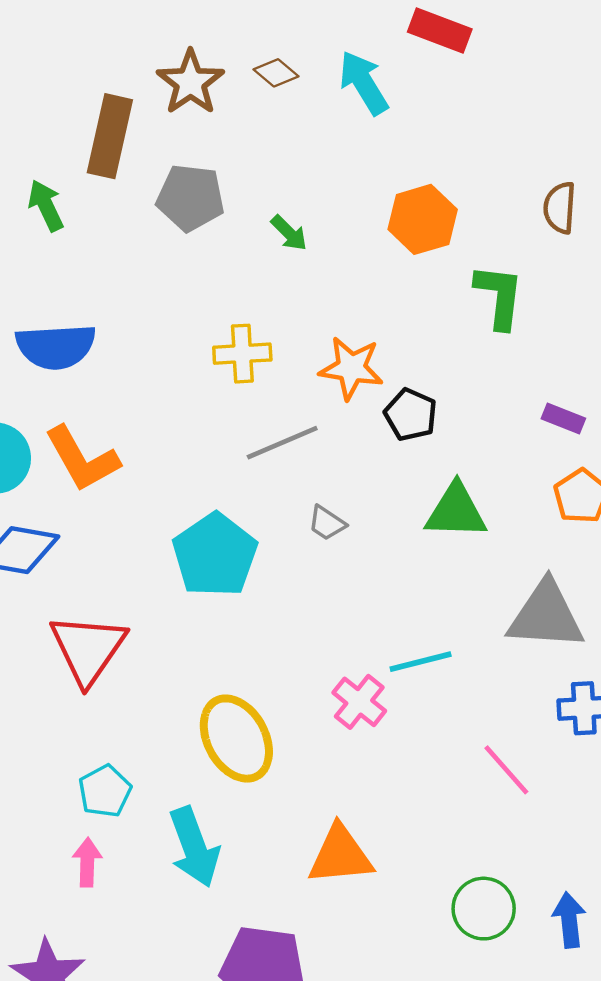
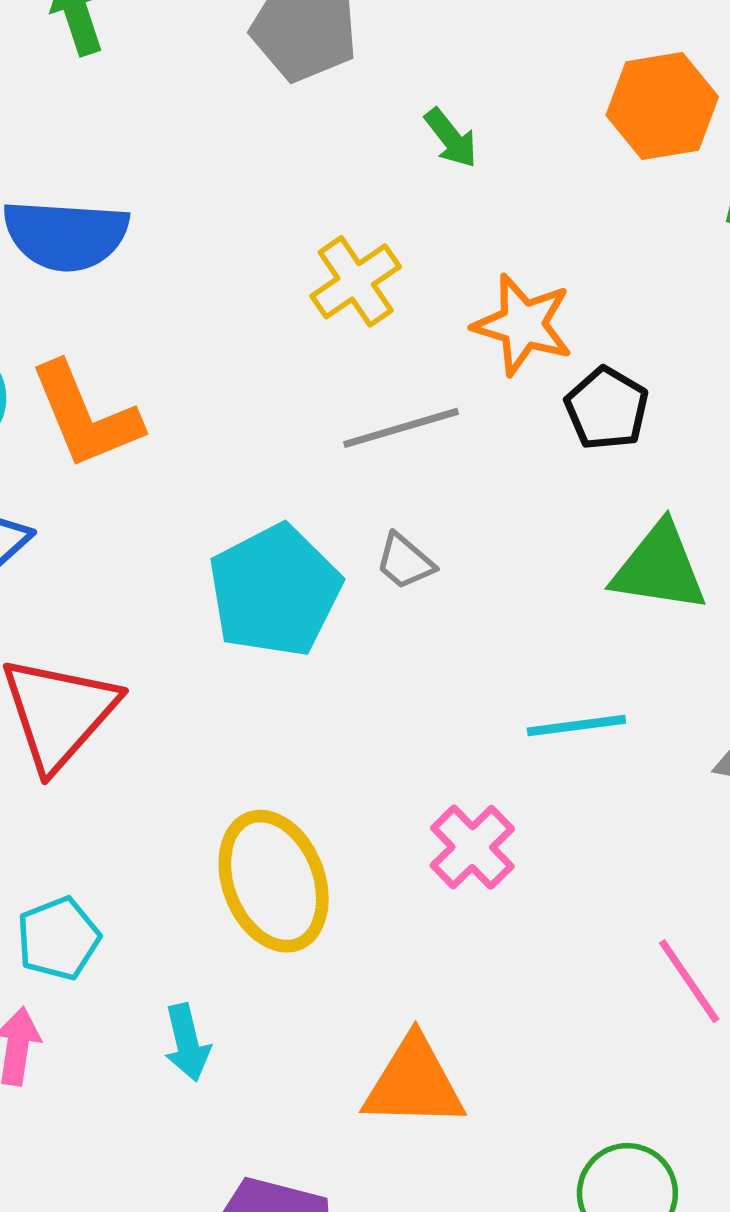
green arrow: (289, 233) -> (451, 138), moved
yellow cross: (242, 354) -> (356, 281), turned -38
gray trapezoid: (327, 523) -> (405, 561), moved
cyan line: (421, 662) -> (576, 726), moved
cyan arrow: (194, 847) -> (187, 1043), size x0.6

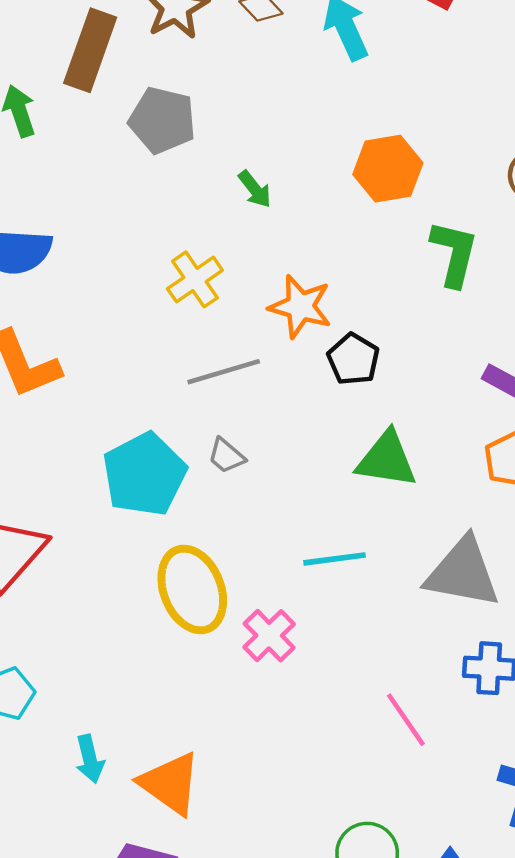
yellow ellipse: (274, 881) -> (192, 589), moved
orange triangle: (414, 1083) -> (170, 784), moved, turned 34

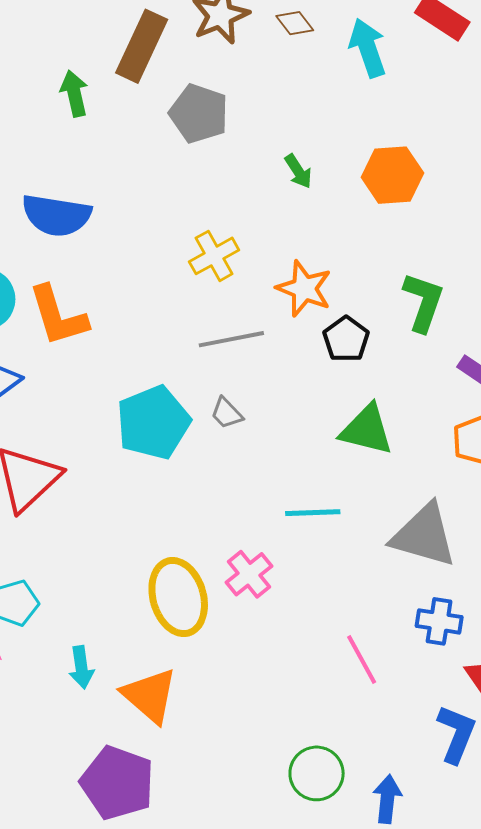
green arrow: (255, 189) -> (298, 171), moved
green L-shape: (454, 253) -> (423, 302), moved
yellow ellipse: (192, 589) -> (178, 597), moved

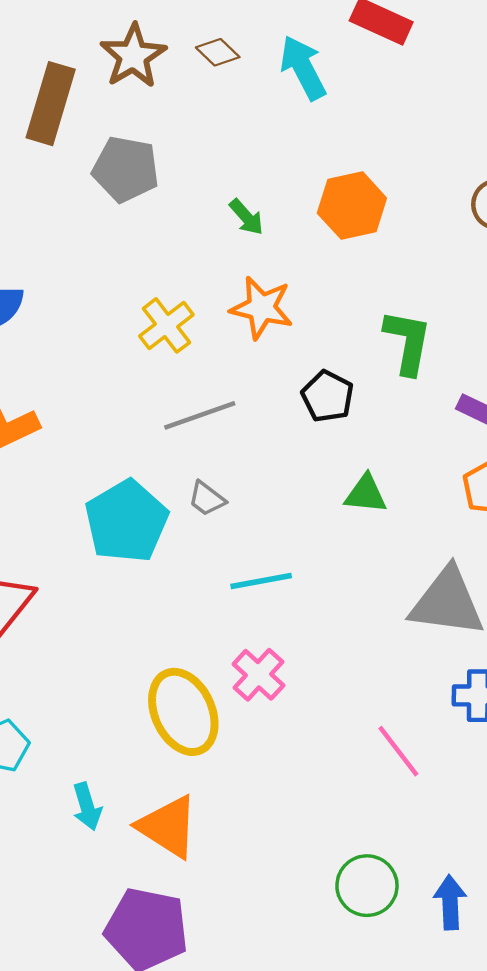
orange star: (304, 289) -> (262, 308), moved
green triangle: (367, 430) -> (366, 494), size x0.7
cyan line: (313, 513) -> (261, 581), moved

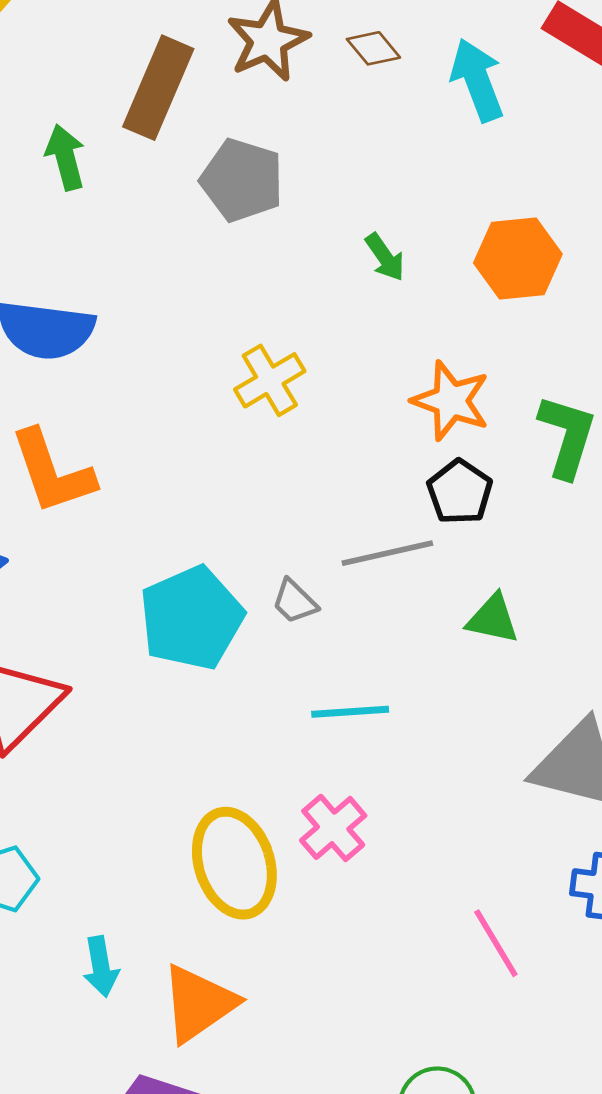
orange star: (262, 308) -> (451, 401), moved
gray line: (200, 415) -> (387, 553), moved
orange triangle: (168, 827) -> (199, 1003), turned 46

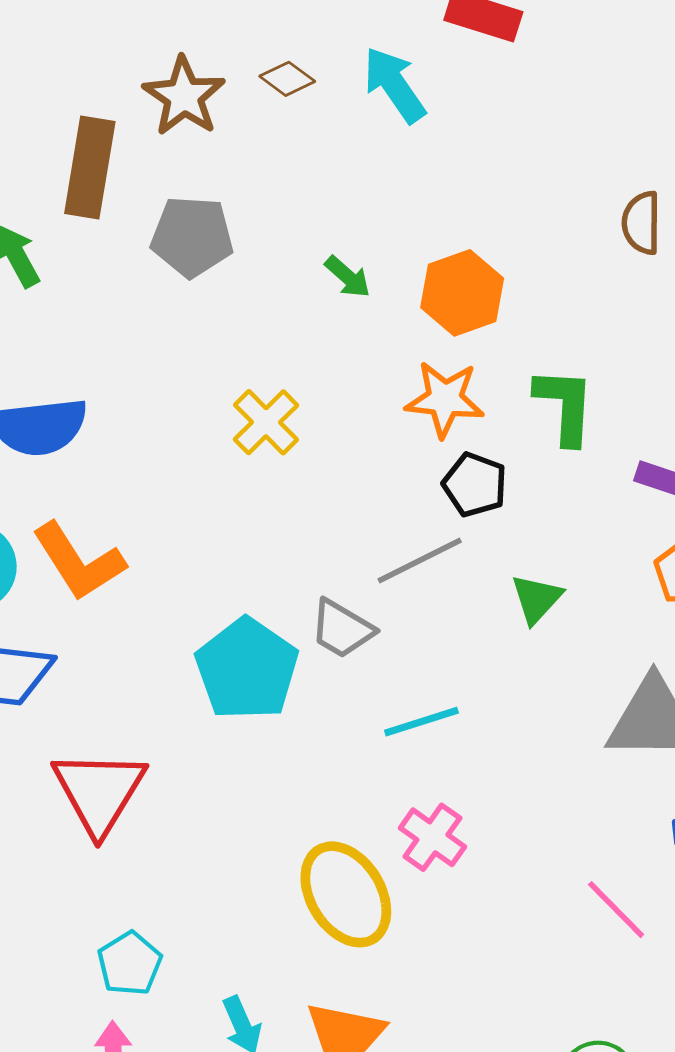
orange hexagon: (518, 258) -> (462, 293), moved
gray trapezoid: (295, 602) -> (342, 629), size x1.4
green triangle: (493, 619) -> (537, 599), turned -46

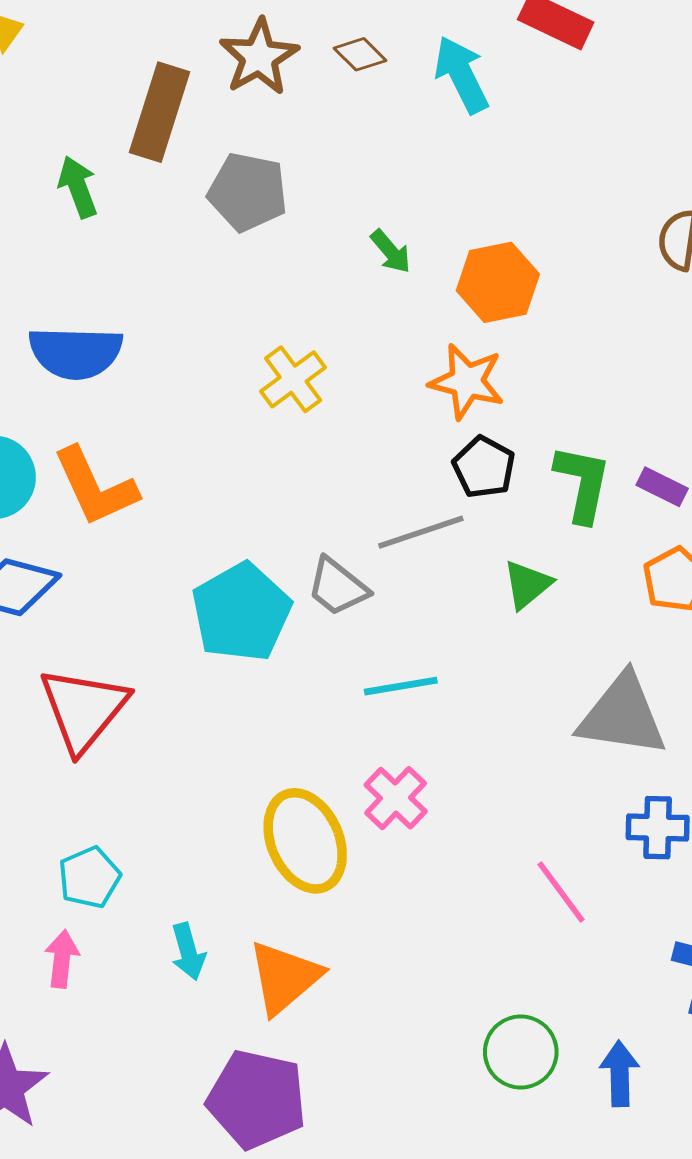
green L-shape: (565, 406) -> (583, 483), moved

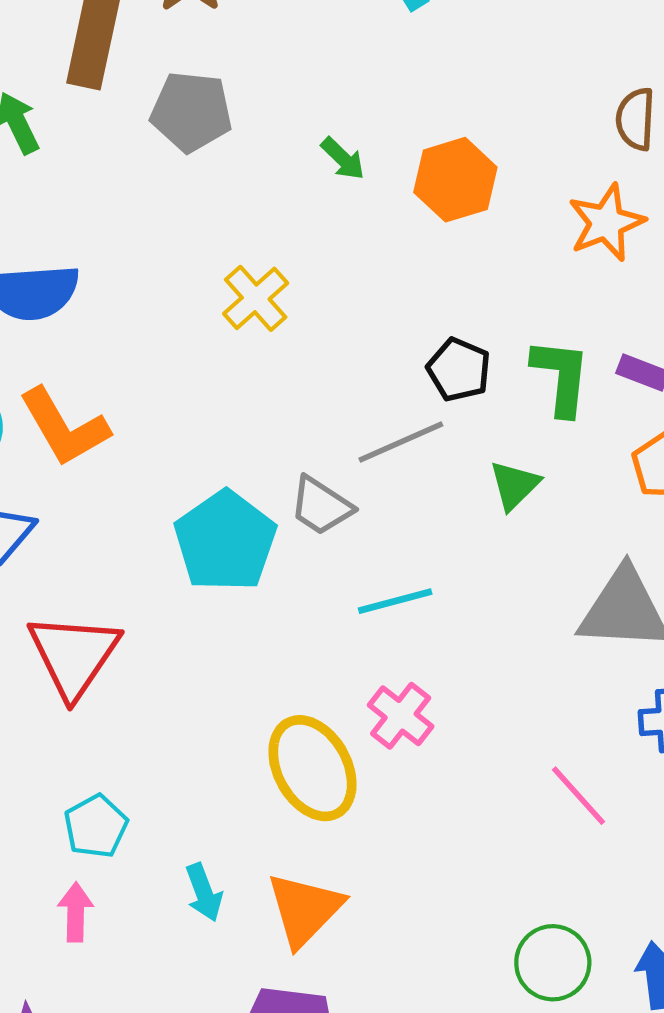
orange star: (467, 381) -> (606, 223), moved, turned -30

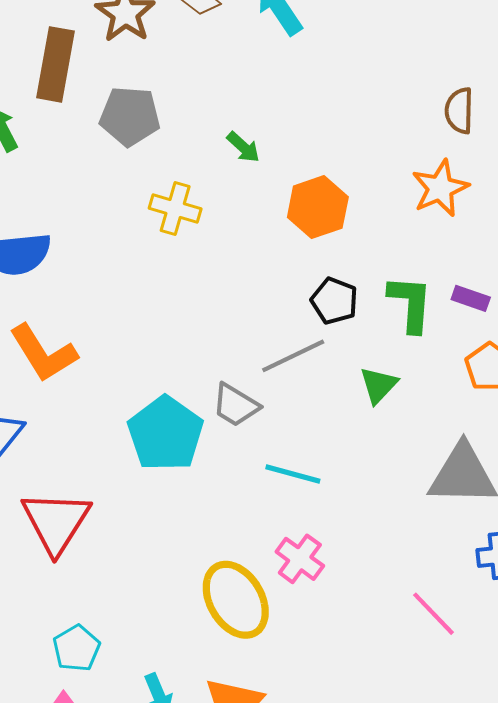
orange hexagon: (455, 180) -> (318, 207), moved
yellow cross: (256, 298) -> (175, 208), moved, turned -30
cyan line: (395, 601) -> (293, 474), turned 32

